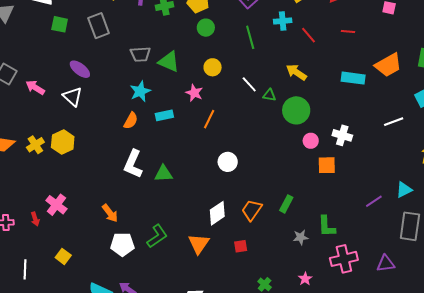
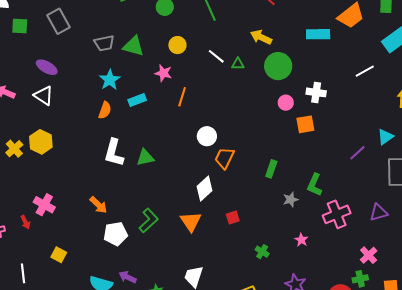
green circle: (296, 110) -> (278, 66), moved
orange trapezoid: (252, 210) -> (224, 158), moved
green L-shape: (327, 226) -> (315, 185), turned 35

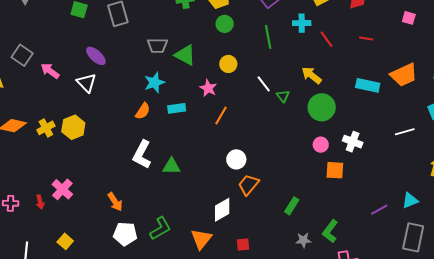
green triangle: (238, 64) -> (283, 96), turned 40

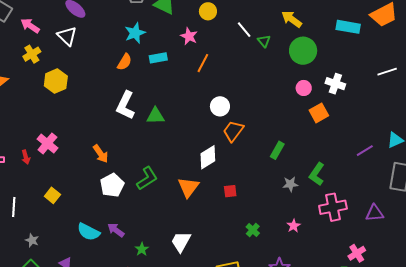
yellow cross: (46, 128) -> (32, 54), moved
orange square: (335, 170) -> (319, 113), turned -30
white pentagon: (125, 234) -> (112, 185), turned -30

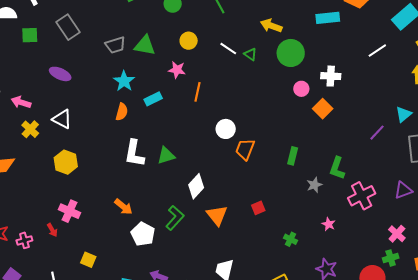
white triangle: (67, 36) -> (62, 119), moved
yellow hexagon: (56, 81) -> (66, 162), moved
white diamond: (208, 157) -> (196, 186), moved

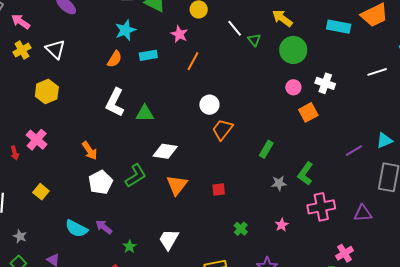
white diamond: (196, 186) -> (165, 151), turned 40

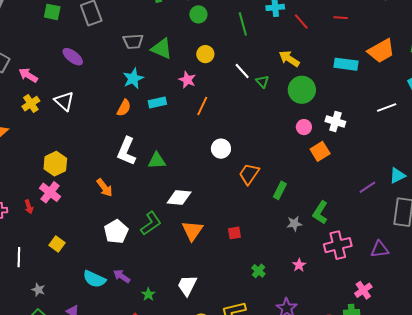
yellow hexagon: (47, 92) -> (55, 164), moved
orange trapezoid: (222, 130) -> (249, 174), moved
orange arrow: (90, 151) -> (105, 188), moved

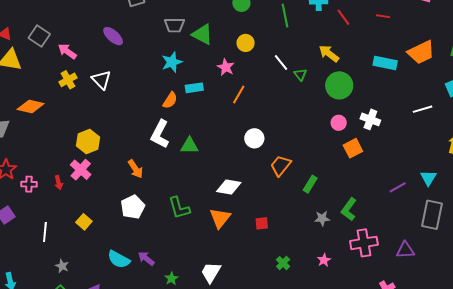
orange semicircle: (124, 108) -> (170, 100), moved
cyan triangle: (397, 176) -> (428, 178), turned -36
white diamond: (179, 197) -> (229, 187), moved
green L-shape: (151, 223) -> (179, 208), turned 105
white pentagon: (116, 232) -> (133, 207), moved

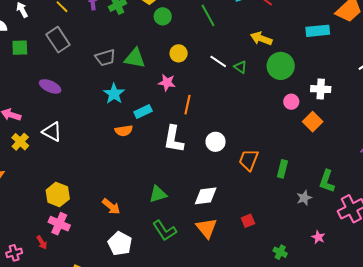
orange semicircle: (170, 100) -> (124, 131), turned 66
white L-shape: (160, 134) -> (174, 139), moved
green triangle: (190, 146) -> (158, 194), moved

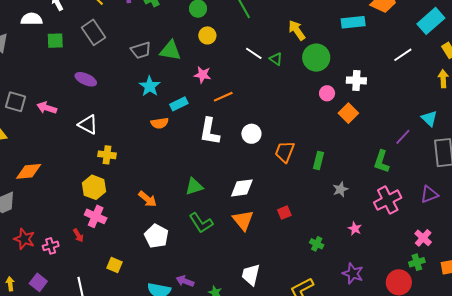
yellow arrow: (261, 39) -> (297, 30), turned 35
yellow circle: (179, 53) -> (207, 35), moved
orange line: (187, 105) -> (223, 97), turned 54
yellow cross: (20, 142) -> (107, 155), moved, turned -36
green L-shape: (327, 181) -> (381, 162), moved

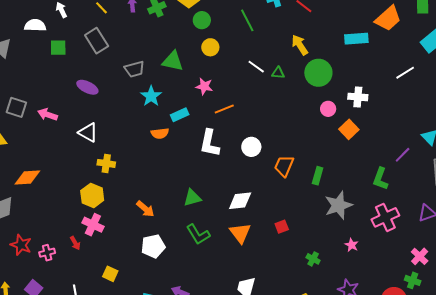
gray trapezoid: (141, 50) -> (134, 69), moved
green triangle: (276, 59) -> (278, 73), turned -32
gray star: (340, 189) -> (338, 205), size x1.8
white pentagon: (156, 236) -> (153, 246), turned 30
green cross: (417, 262) -> (413, 280), turned 35

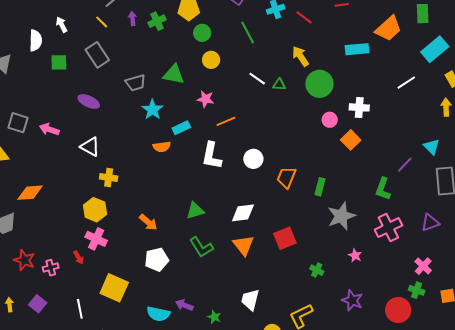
white semicircle: (35, 25) -> (36, 40), turned 90
red square: (282, 227) -> (285, 238), size x1.6
yellow square: (110, 274) -> (114, 288), size x1.8

